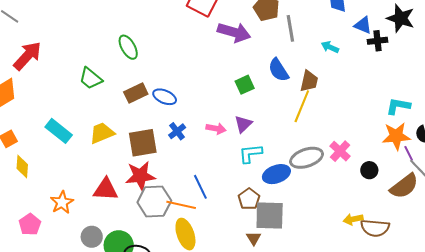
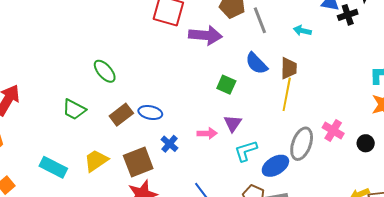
green square: (245, 85) -> (226, 85), turned -30
gray ellipse: (307, 158) -> (302, 144), turned -40

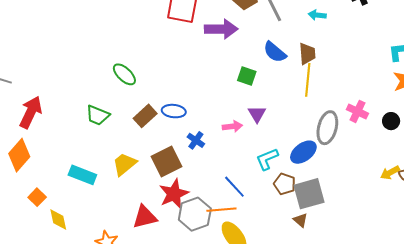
cyan L-shape: (246, 151) -> (267, 159), moved

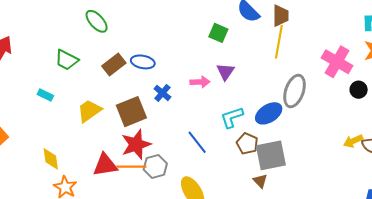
pink cross: (357, 111) -> (337, 62), moved, size x1.4
cyan rectangle: (82, 175) -> (45, 95), moved, size x0.6
orange line: (221, 210) -> (131, 167), moved
gray hexagon: (195, 214) -> (155, 166), size x0.7
yellow diamond: (58, 220) -> (51, 159), moved

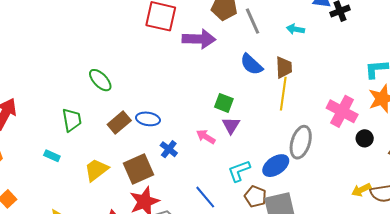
green square: (218, 33) -> (224, 103), moved
green trapezoid: (67, 60) -> (72, 120), turned -125
pink arrow: (200, 82) -> (206, 137), turned -144

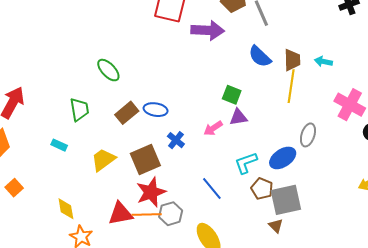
cyan arrow: (295, 29) -> (323, 62), moved
purple triangle: (231, 125) -> (238, 117), turned 48
pink arrow: (206, 137) -> (213, 128), turned -66
gray ellipse: (301, 142) -> (308, 135), size x0.7

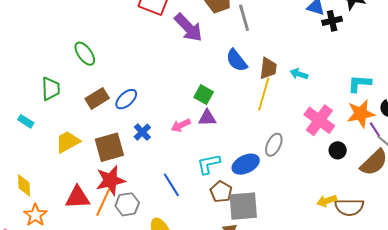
purple arrow: (208, 30) -> (188, 28), turned 36
blue ellipse: (156, 110) -> (126, 99), turned -60
orange line: (147, 215) -> (103, 202), turned -72

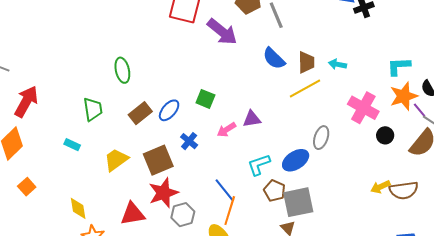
green ellipse: (85, 54) -> (122, 70), turned 30
yellow line: (264, 94) -> (305, 88), turned 52
green square: (204, 95) -> (205, 99), moved
orange line: (103, 202) -> (230, 211), moved

